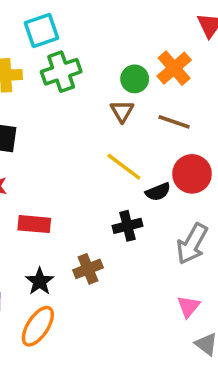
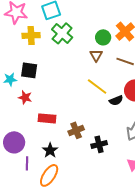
green cross: (61, 72) -> (62, 33), turned -30
black cross: (127, 226) -> (99, 144), moved
brown cross: (88, 269) -> (76, 130), moved

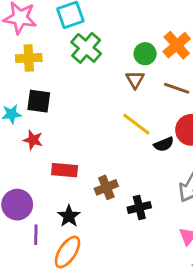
yellow cross: (31, 35) -> (29, 58), moved

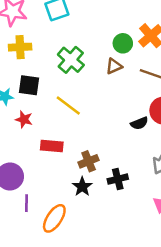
green cross: (86, 48) -> (71, 60), moved
brown triangle: (135, 80) -> (114, 66), turned 36
yellow line: (136, 124) -> (68, 105), moved
black star: (69, 216) -> (82, 187), moved

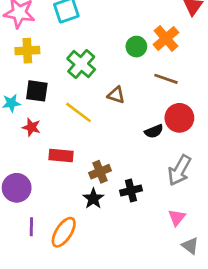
brown triangle: (114, 66) -> (116, 95), moved, turned 42
purple line: (26, 203) -> (31, 227), moved

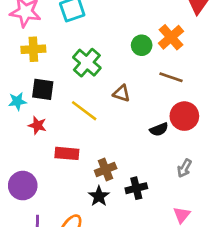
gray arrow: (179, 170) -> (184, 168), size x0.6

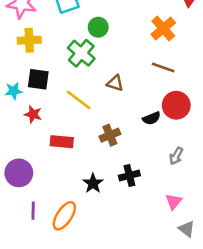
green circle: (142, 45) -> (98, 27), moved
brown cross: (106, 170) -> (110, 135), moved

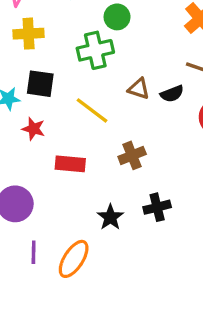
green cross: (81, 53) -> (95, 50), turned 36
black semicircle: (152, 118) -> (172, 94), moved

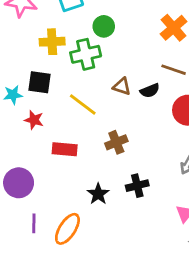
yellow cross: (29, 34) -> (52, 42), moved

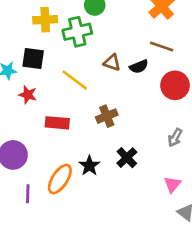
black cross: (137, 186) -> (127, 158), turned -30
orange ellipse: (67, 229) -> (60, 179), moved

